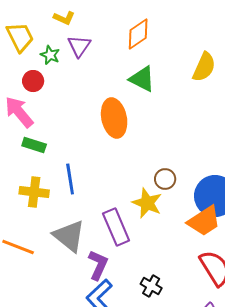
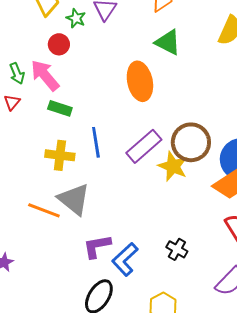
brown circle: (165, 179) -> (191, 142), size x1.8
purple rectangle: (116, 227) -> (144, 146), moved, turned 72
gray triangle: (69, 236) -> (74, 199), moved
purple L-shape: (98, 265) -> (97, 246), moved, turned -124

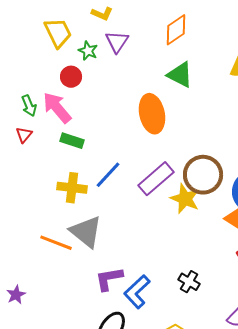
blue line: (96, 142) -> (108, 175), turned 52

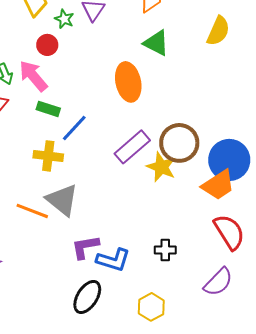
blue line: (108, 175) -> (74, 128), moved
black cross: (189, 282) -> (165, 250), turned -30
blue L-shape: (137, 292) -> (113, 260), turned -120

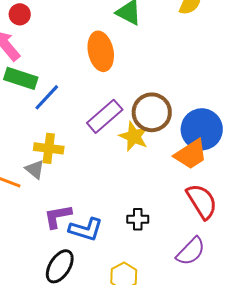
green rectangle: (48, 109) -> (21, 78), size x1.4
yellow cross: (48, 156) -> (49, 148), moved
gray triangle: (62, 200) -> (35, 169), size x0.6

